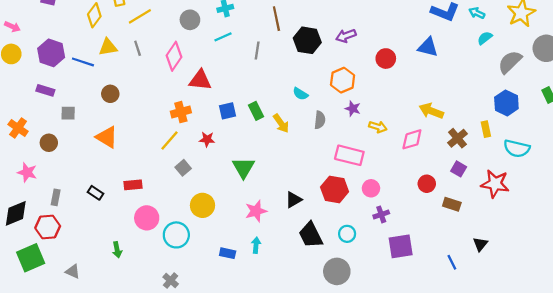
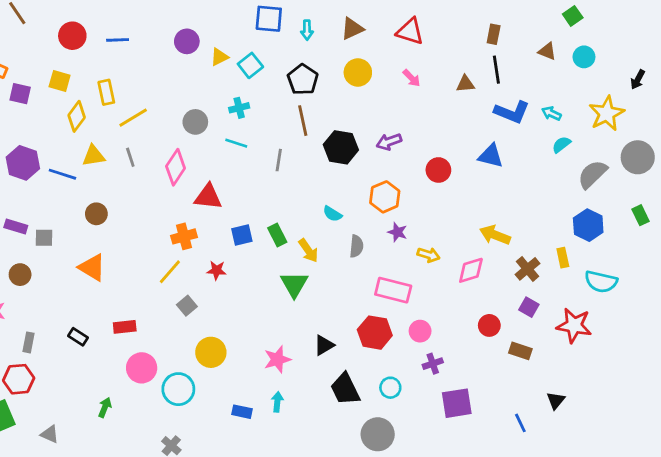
cyan line: (223, 37) -> (236, 143), turned 42
purple rectangle: (45, 90) -> (16, 227), moved
green triangle: (243, 168) -> (294, 284), moved
green arrow: (117, 250) -> (105, 407), turned -147

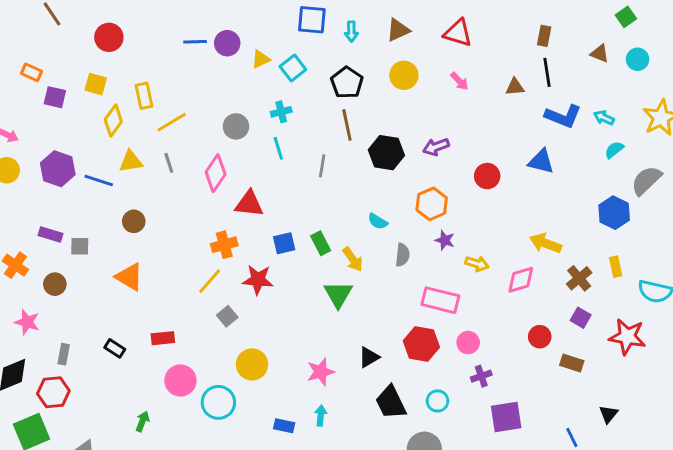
blue line: (118, 40) -> (195, 42), moved
cyan line: (236, 143) -> (278, 148), turned 55
blue hexagon: (588, 225) -> (614, 213), moved
red star: (217, 270) -> (258, 280), size x1.5

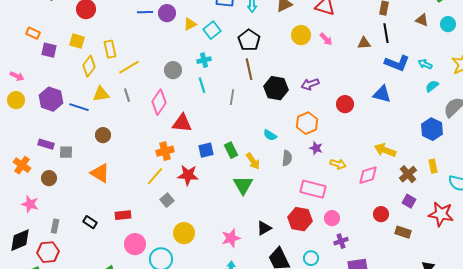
yellow circle: (404, 75) -> (301, 35), moved

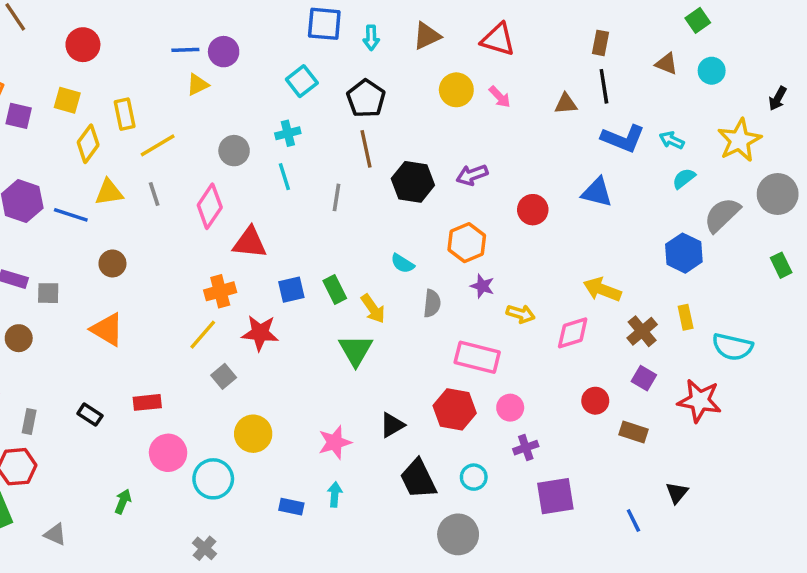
yellow triangle: (190, 24) -> (198, 85), moved

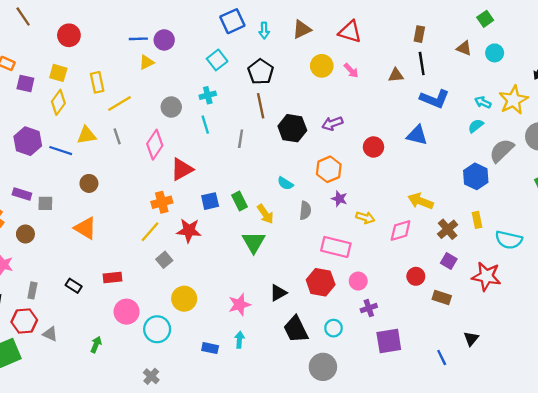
blue square: (324, 24) -> (232, 21), turned -30
cyan arrow: (672, 140) -> (483, 102), moved
yellow diamond: (88, 144) -> (58, 102), moved
red triangle: (250, 243) -> (182, 169), turned -35
gray triangle: (55, 534) -> (50, 334), moved

